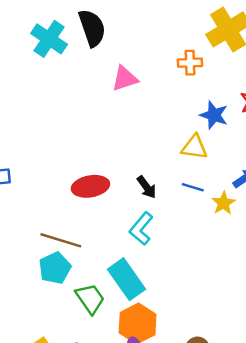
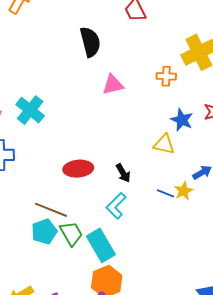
cyan cross: (49, 39) -> (30, 110), moved
blue line: (193, 187) -> (166, 193), moved
green trapezoid: (90, 299) -> (71, 233), moved

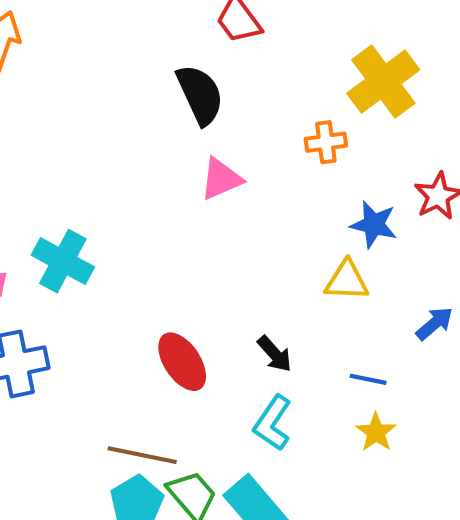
black semicircle: (90, 42) -> (200, 95), moved
red ellipse: (78, 169) -> (182, 362), turned 72
yellow star: (184, 191) -> (376, 432), moved

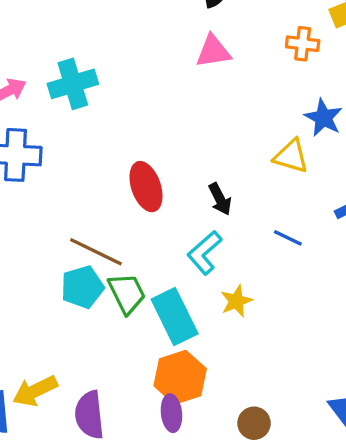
cyan cross: (63, 261) -> (73, 84), turned 30
yellow star: (376, 432) -> (236, 301), moved

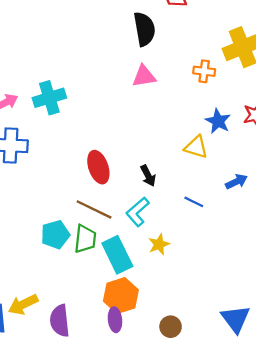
brown line: (96, 252) -> (94, 209), moved
green trapezoid: (127, 293) -> (85, 239), turned 32

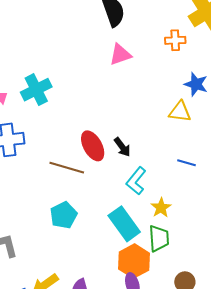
black arrow: (148, 176) -> (122, 147), moved
brown line: (94, 209) -> (67, 168), moved
green trapezoid: (85, 239) -> (159, 238), moved

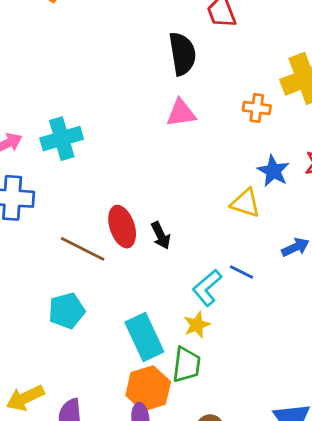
cyan L-shape: (136, 181) -> (207, 288), moved

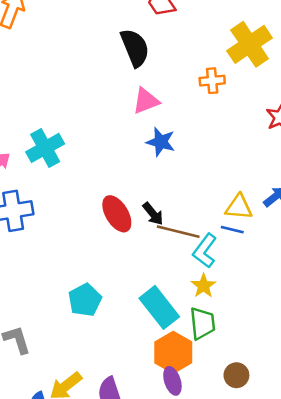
blue star: (273, 171) -> (161, 142), moved
yellow triangle: (245, 203) -> (239, 207), moved
brown line: (83, 249) -> (178, 232), moved

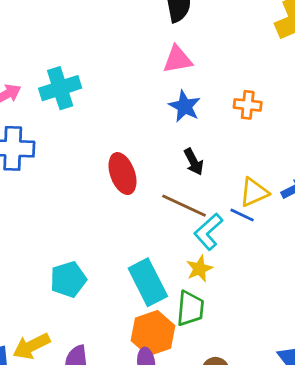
orange cross: (212, 81) -> (248, 105), moved
yellow triangle: (239, 207) -> (254, 192), turned -40
black arrow: (153, 214) -> (194, 162), moved
cyan pentagon: (85, 300) -> (68, 279), moved

